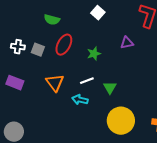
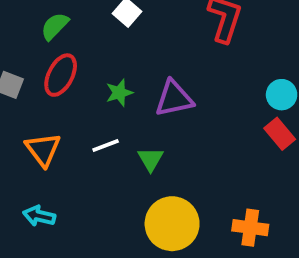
green semicircle: (52, 20) -> (55, 26), moved, turned 119
purple triangle: (127, 43) -> (174, 99), moved, size x1.5
cyan arrow: (80, 100) -> (39, 216), moved

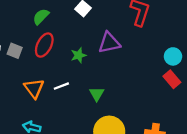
purple triangle: (174, 99) -> (109, 43), moved
white line: (106, 145) -> (61, 86), moved

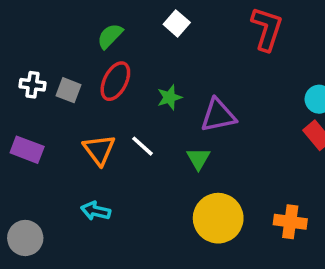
purple triangle: (109, 43) -> (218, 115), moved
white line: (61, 86) -> (142, 146), turned 63

